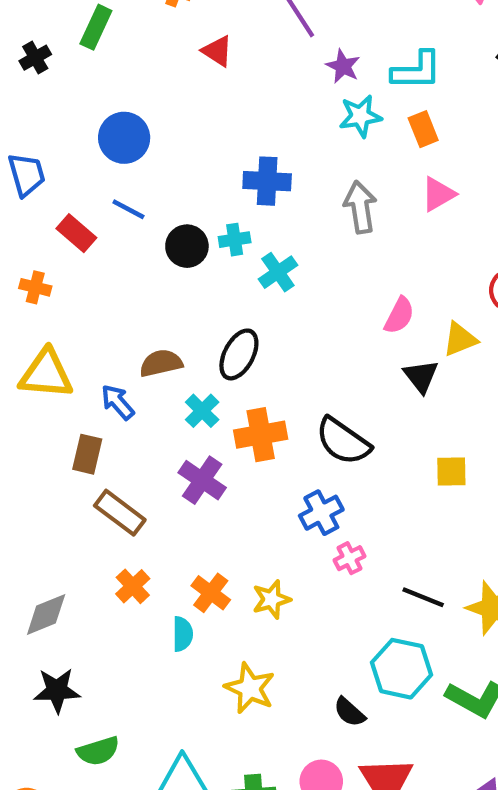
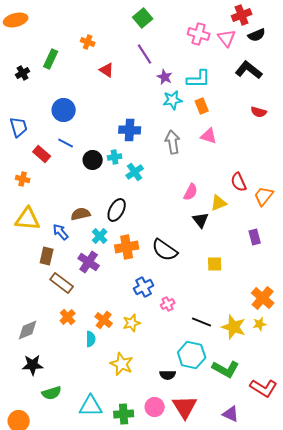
pink triangle: (438, 194) -> (209, 136), turned 48
purple cross: (202, 480) -> (89, 262), moved
blue cross: (321, 513) -> (144, 287), moved
black semicircle: (349, 712) -> (168, 375), turned -42

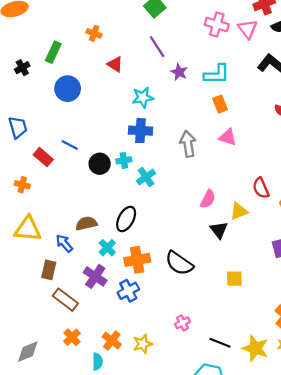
cyan star: (173, 100) -> (143, 97), moved
blue circle: (64, 110) -> (68, 89), moved
blue cross: (144, 287) -> (128, 291), moved

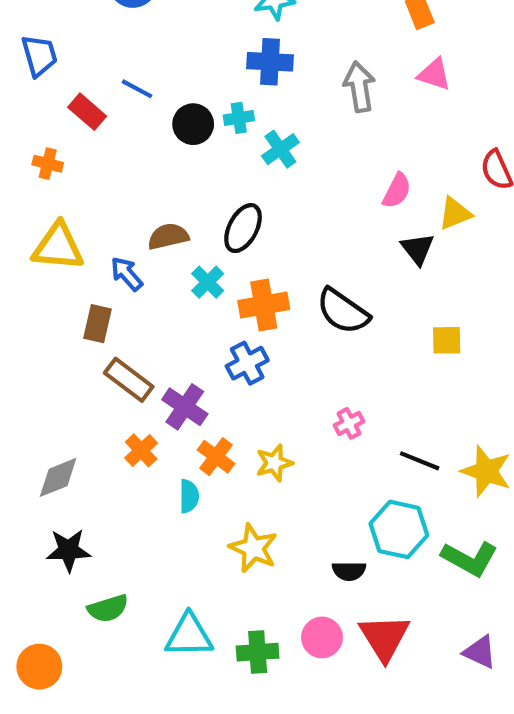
purple cross: (95, 276) -> (185, 407), moved

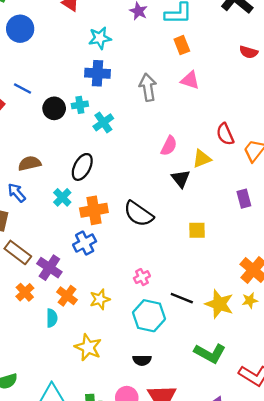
brown semicircle: (168, 236) -> (30, 163), moved
cyan hexagon: (399, 529) -> (149, 316), moved

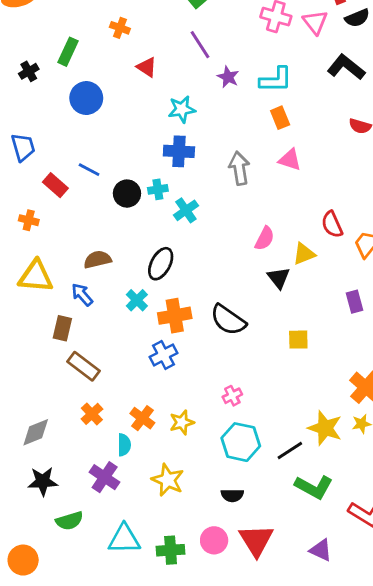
purple cross: (49, 268) -> (105, 477), moved
black line: (182, 298) -> (290, 450), moved, turned -55

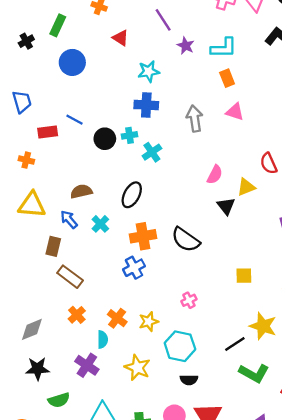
red rectangle: (55, 185) -> (48, 132), turned -48
cyan cross: (137, 300) -> (100, 224), moved
yellow square: (298, 340) -> (244, 276), moved
cyan hexagon: (241, 442) -> (180, 346), moved

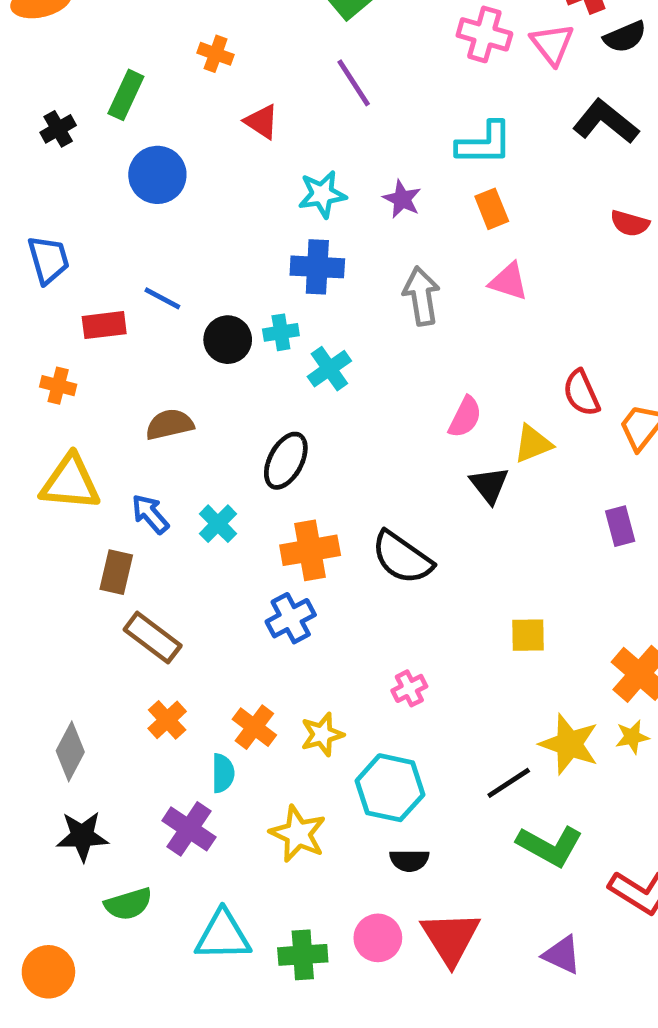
purple star: (186, 46) -> (402, 199), moved
brown semicircle: (81, 191) -> (170, 424), moved
gray diamond: (32, 329) -> (70, 751), turned -40

